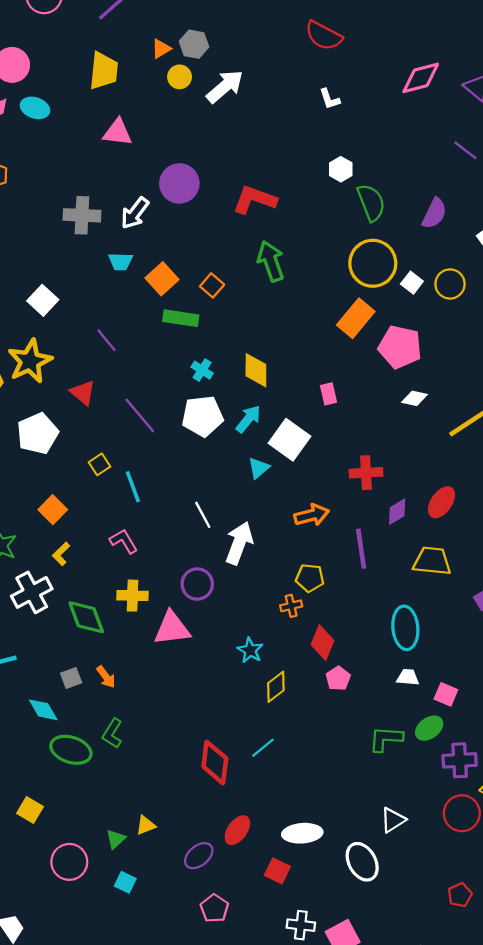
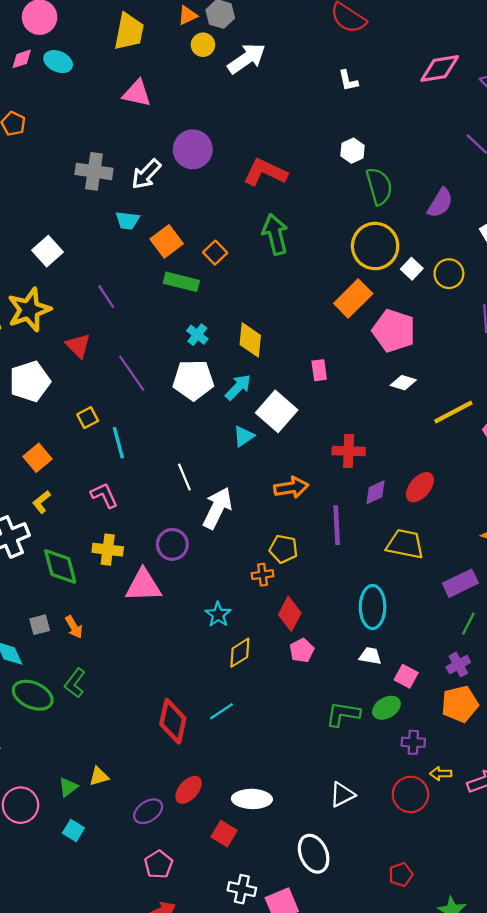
purple cross: (460, 760) -> (413, 742), size x0.7
white ellipse: (362, 862) -> (314, 854), moved

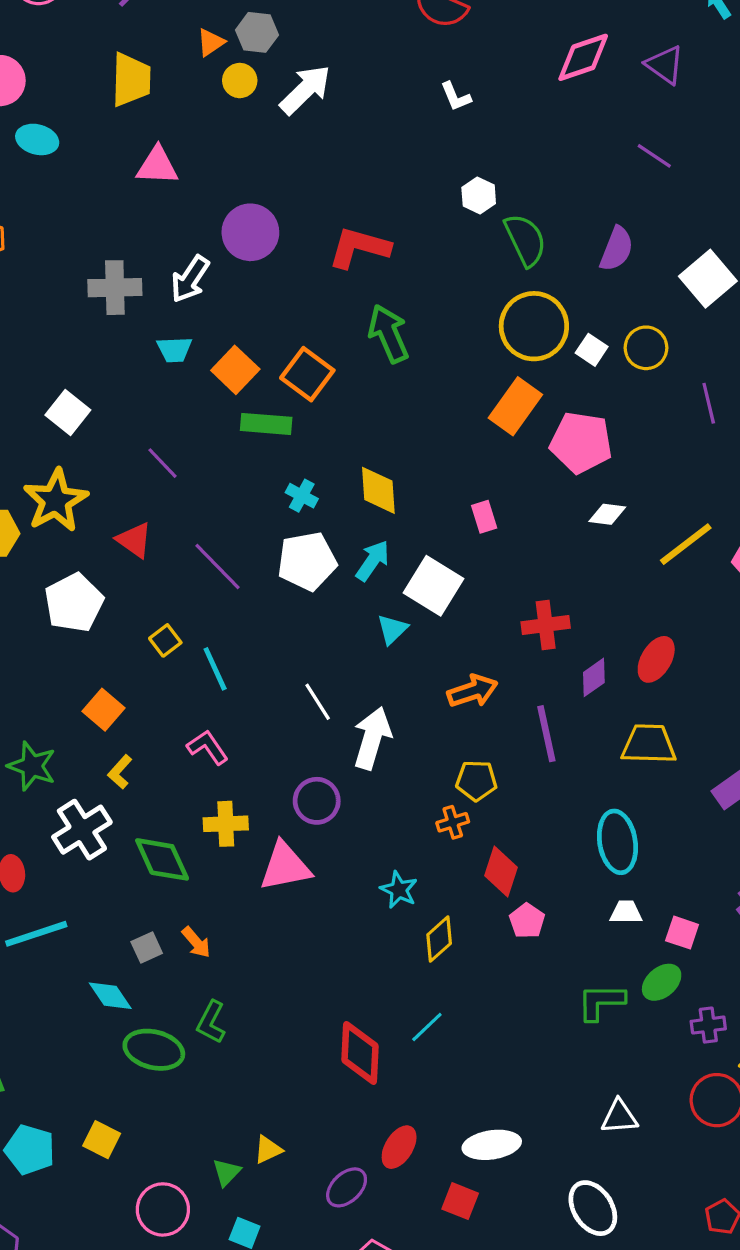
orange square: (215, 253) -> (307, 374), size x1.5
white triangle: (342, 795) -> (619, 1117), turned 32

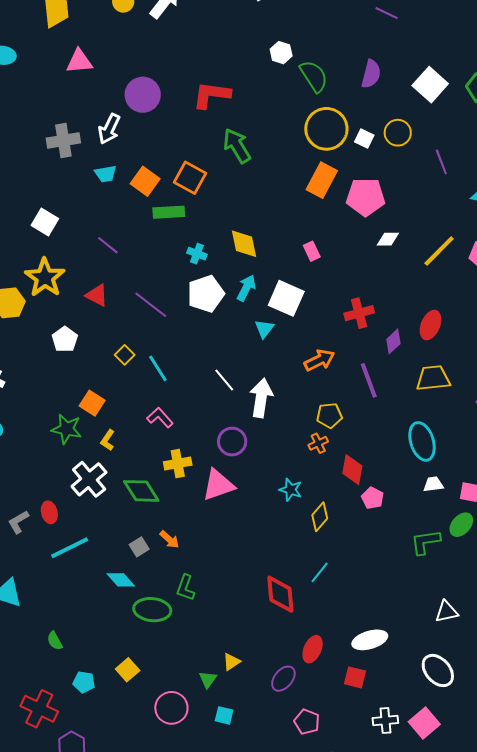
white pentagon: (74, 603) -> (65, 339), size x0.7
green star: (32, 766) -> (67, 429), moved
yellow square: (102, 1140) -> (128, 670), turned 30
cyan pentagon: (30, 1150) -> (84, 682), size x0.7

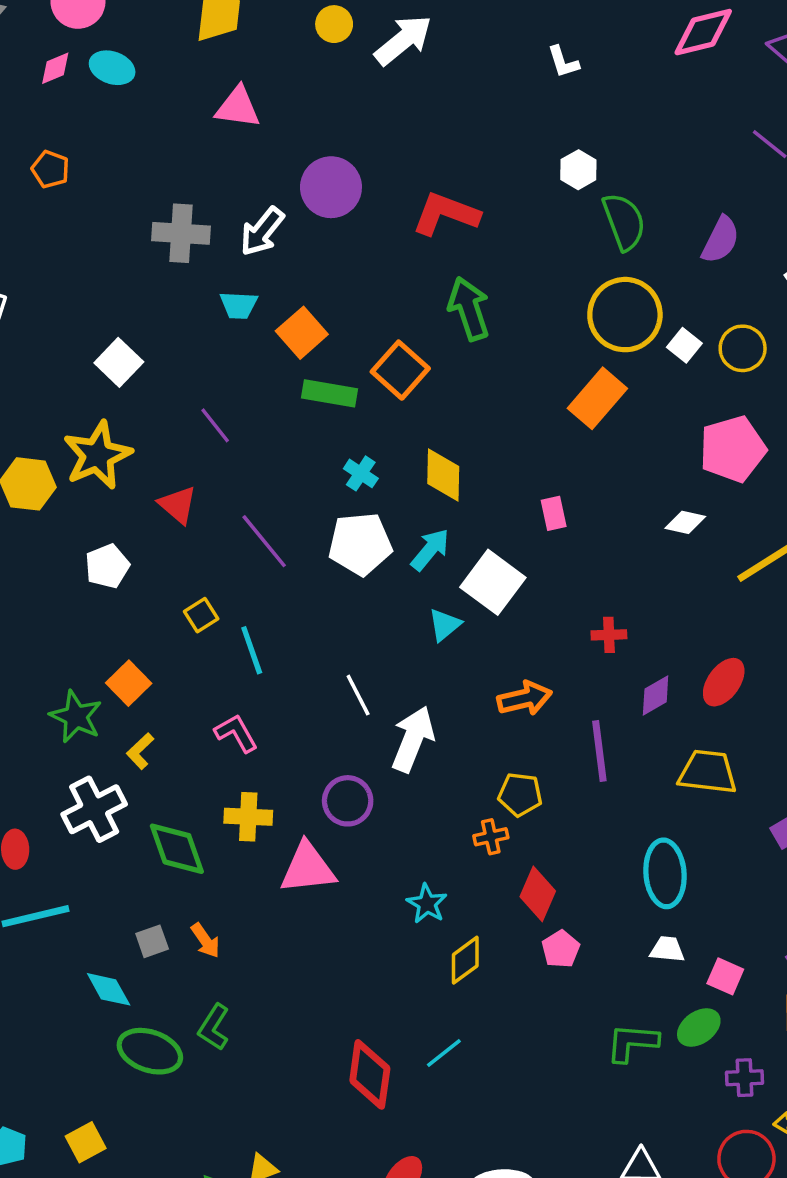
orange square: (190, 178) -> (400, 370), moved
pink pentagon: (366, 197) -> (733, 449), moved, turned -30
red cross: (359, 313) -> (609, 635), size x0.7

